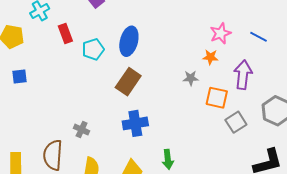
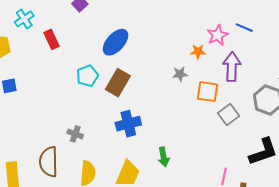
pink star: (221, 33) -> (218, 35), moved
blue ellipse: (129, 41) -> (116, 42), turned 32
cyan pentagon: (93, 49) -> (87, 76), moved

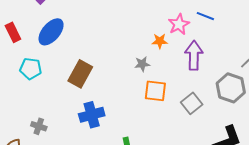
blue ellipse: (116, 42) -> (51, 32), moved
cyan pentagon: (87, 76) -> (31, 69), moved, turned 30
orange square: (207, 92) -> (155, 91), moved

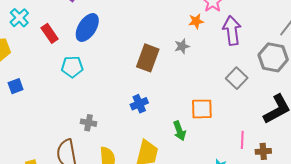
brown rectangle: (80, 74) -> (148, 58), moved
orange square: (155, 91) -> (202, 109), moved
blue cross: (92, 115) -> (139, 104), size x0.7

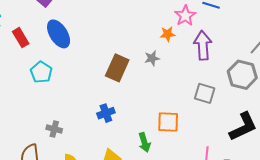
blue ellipse: (87, 27) -> (59, 34), turned -68
cyan pentagon: (72, 67) -> (41, 72), turned 30
gray square: (237, 78) -> (205, 93), turned -30

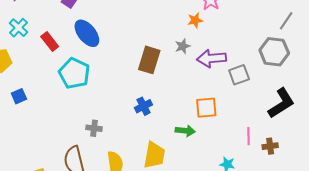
purple arrow: (203, 45) -> (212, 58), moved, turned -84
cyan pentagon: (41, 72) -> (74, 73), size x1.4
gray square: (205, 93) -> (239, 75), turned -30
green arrow: (144, 142) -> (185, 131), turned -60

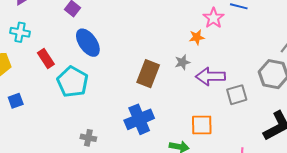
cyan cross: (18, 28) -> (20, 32), turned -36
red rectangle: (50, 41) -> (46, 59), moved
blue cross: (143, 106) -> (139, 119), size x1.6

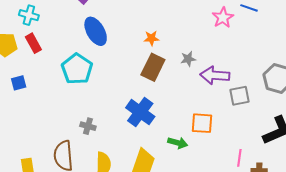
orange star: (197, 37) -> (151, 38), moved
red rectangle: (46, 59) -> (33, 43), moved
blue cross: (139, 119) -> (140, 112), turned -36

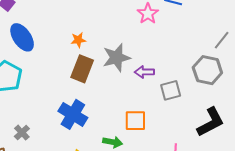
gray star: (188, 59) -> (116, 58), size x1.8
purple arrow: (215, 75) -> (144, 72), size x0.7
gray cross: (88, 126) -> (22, 133), turned 35

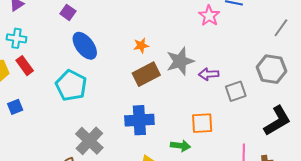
gray line: (222, 40) -> (281, 28), moved
brown rectangle: (82, 69) -> (146, 74), turned 44
blue cross: (73, 114) -> (139, 120), turned -32
gray cross: (22, 133) -> (89, 141), size x1.8

